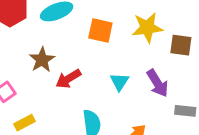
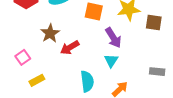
cyan triangle: (119, 82) -> (111, 61), moved
purple arrow: (157, 83) -> (113, 38), moved

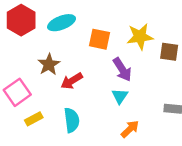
pink square: (23, 57) -> (17, 92), size x1.5
cyan semicircle: (87, 81) -> (72, 120), moved

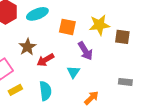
cyan triangle: (120, 96) -> (73, 72), moved

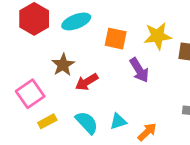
cyan triangle: (73, 72) -> (118, 121), moved, turned 40
cyan semicircle: (45, 91) -> (87, 123), turned -36

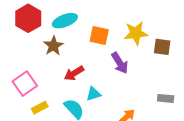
brown star: (63, 65) -> (53, 46), moved
cyan triangle: (118, 121) -> (93, 94), moved

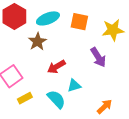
orange square: (99, 35) -> (79, 22), moved

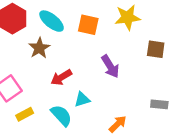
cyan ellipse: (48, 18) -> (52, 21), turned 60
yellow star: (113, 30) -> (127, 17), moved

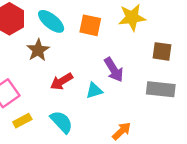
cyan triangle: (82, 99) -> (94, 91), moved
gray rectangle: (159, 104) -> (161, 89), moved, size x1.5

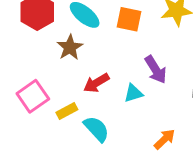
yellow rectangle: (22, 121) -> (67, 111), moved

